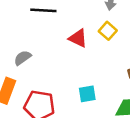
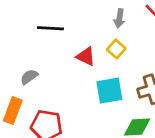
cyan square: (87, 94) -> (109, 91), moved, size x1.5

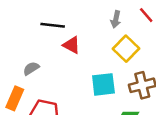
yellow square: (116, 49) -> (126, 49), moved, size x1.5
red triangle: (86, 57) -> (72, 45), moved

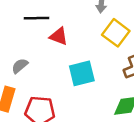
cyan square: (103, 84) -> (82, 73), moved

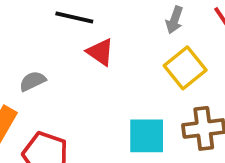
cyan square: (82, 73) -> (147, 136), moved

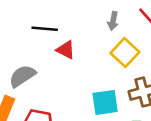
gray semicircle: (32, 81) -> (22, 76), size x1.5

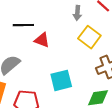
cyan square: (105, 102) -> (61, 80), moved

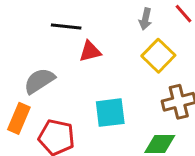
red triangle: (42, 40) -> (90, 51), turned -42

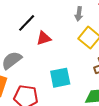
black line: (66, 27) -> (27, 23), turned -48

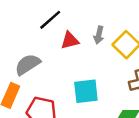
gray arrow: (79, 14) -> (99, 35), moved

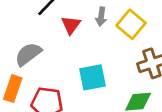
red triangle: (70, 40) -> (71, 25), turned -36

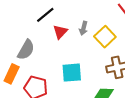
gray semicircle: (28, 54) -> (26, 50), turned 150

